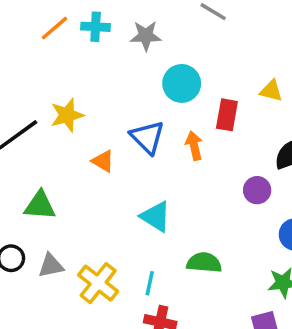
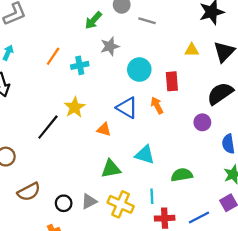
cyan cross: (96, 27) -> (80, 65), moved
yellow triangle: (271, 91) -> (192, 50), moved
green triangle: (40, 205) -> (111, 169), moved

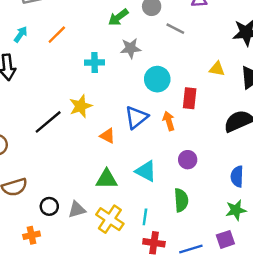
orange line: (53, 56) -> (57, 35), moved
blue triangle: (127, 108) -> (136, 117), turned 40
purple circle: (202, 122) -> (188, 160), moved
green semicircle: (182, 175) -> (181, 200), turned 85

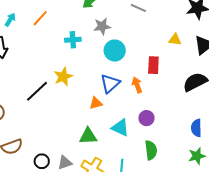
cyan circle: (157, 79) -> (115, 51), moved
orange triangle: (107, 136) -> (96, 103), moved, turned -40
purple circle: (188, 160) -> (146, 118), moved

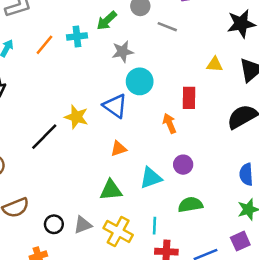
cyan cross: (73, 40) -> (77, 36), moved
yellow star: (63, 77) -> (76, 117), turned -30
blue triangle: (110, 83) -> (115, 106), moved, turned -40
cyan triangle: (120, 128) -> (151, 178), turned -42
green semicircle: (151, 150) -> (190, 205), turned -90

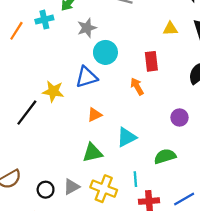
blue triangle: (115, 106) -> (86, 77), turned -45
purple circle: (183, 165) -> (180, 117), moved

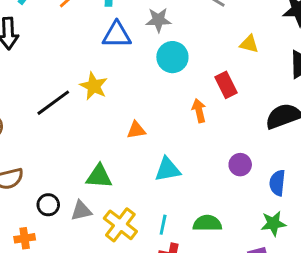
yellow triangle: (170, 29) -> (249, 44), moved
red rectangle: (151, 61) -> (226, 85), turned -36
blue triangle: (86, 77) -> (117, 35), moved
green triangle: (92, 153) -> (99, 176), moved
green semicircle: (165, 156) -> (207, 223), moved

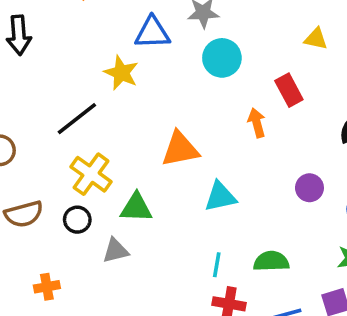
yellow star: (94, 86) -> (121, 73), moved
orange triangle: (136, 130) -> (180, 149), size x1.6
black circle: (48, 205) -> (77, 220), moved
yellow cross: (120, 225) -> (91, 174), moved

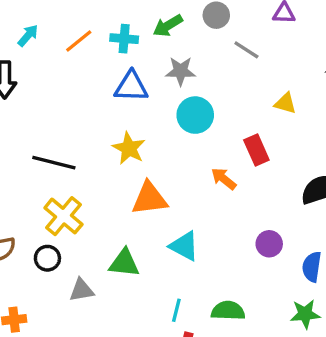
yellow star: (121, 73) -> (129, 148), moved
black line: (77, 119) -> (54, 163), turned 48
orange arrow: (257, 123) -> (224, 179), turned -40
cyan triangle: (220, 197) -> (184, 246), turned 36
green triangle: (136, 208) -> (124, 263), moved

